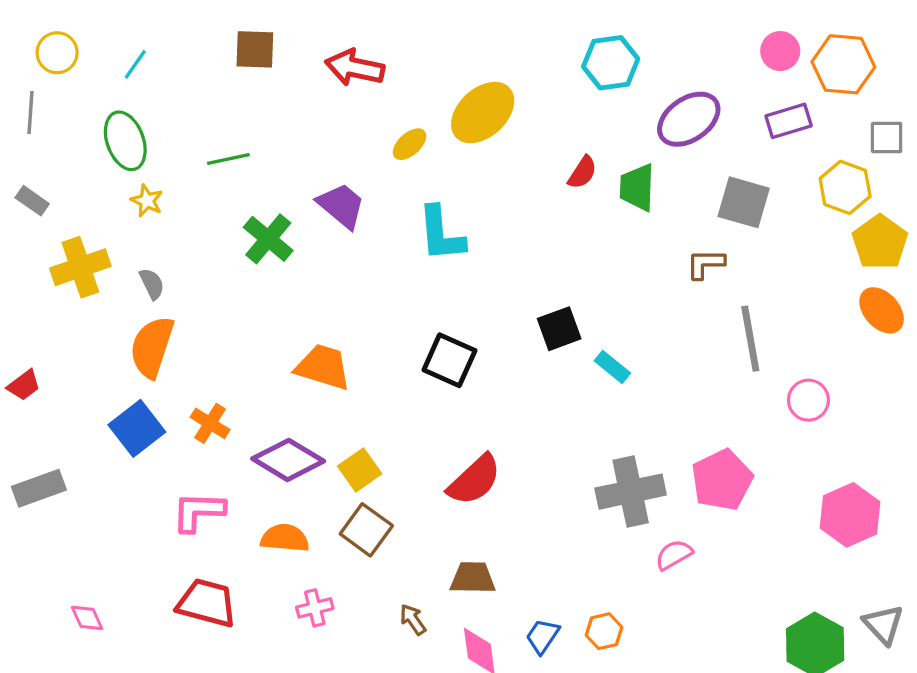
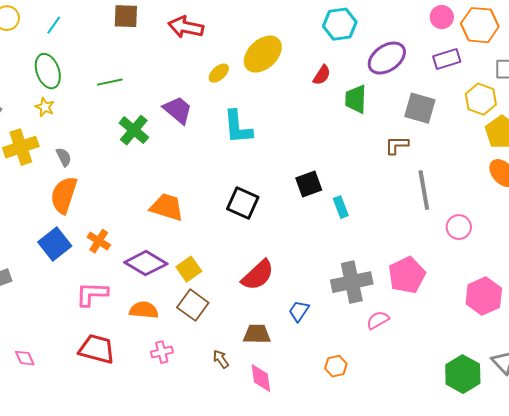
red semicircle: (582, 172) -> (322, 75), moved
yellow star: (147, 201) -> (45, 107), moved
cyan rectangle: (612, 367) -> (341, 207), turned 30
blue trapezoid: (542, 636) -> (299, 311), moved

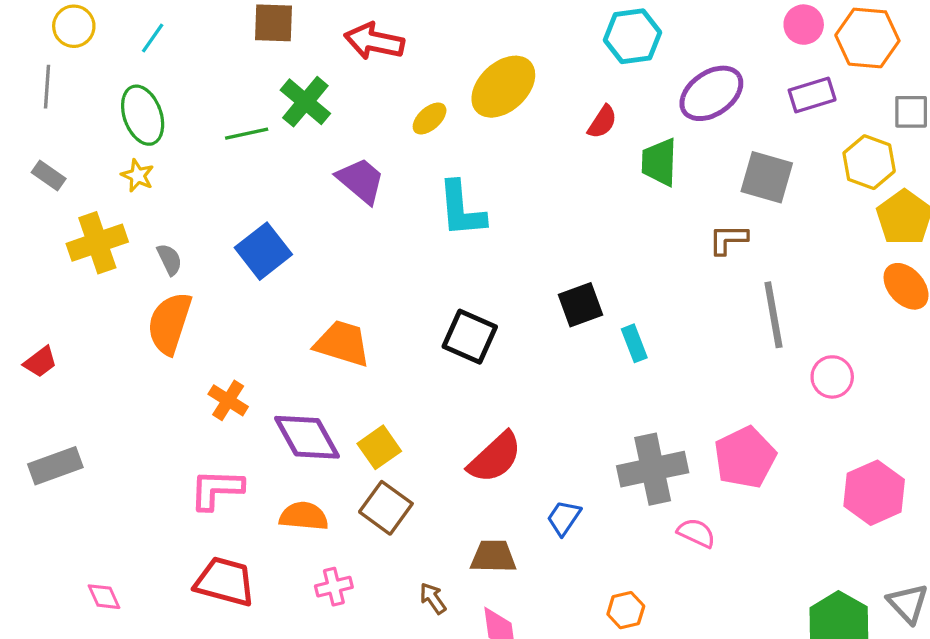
green cross: (134, 130) -> (305, 102), moved
blue square: (55, 244) -> (263, 251), moved
purple diamond: (146, 263) -> (307, 437), turned 30
pink semicircle: (378, 320) -> (696, 533), turned 55

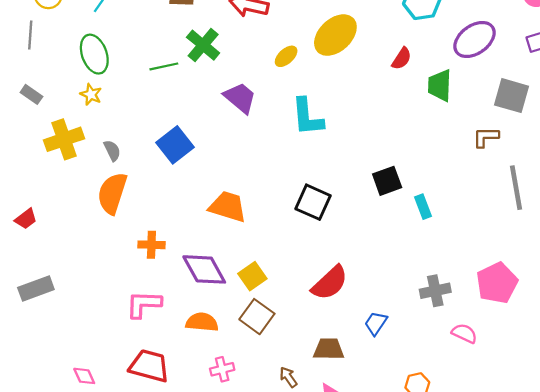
orange cross: (228, 400) -> (151, 245), turned -30
gray cross: (653, 469) -> (435, 291), size x0.7
pink diamond: (104, 597) -> (84, 376), moved

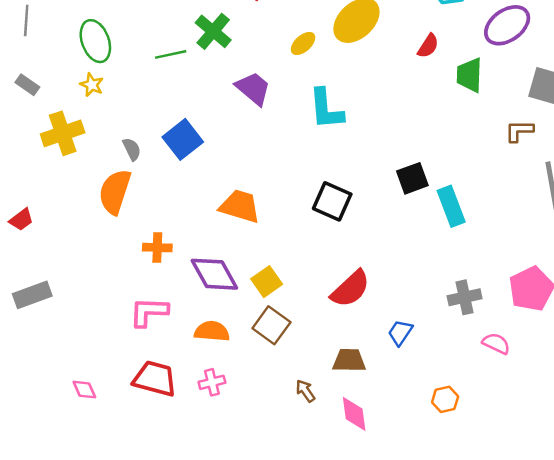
gray semicircle: (112, 151) -> (132, 149), moved
cyan rectangle: (423, 207) -> (451, 206), size x1.5
pink cross: (222, 369) -> (212, 382), moved

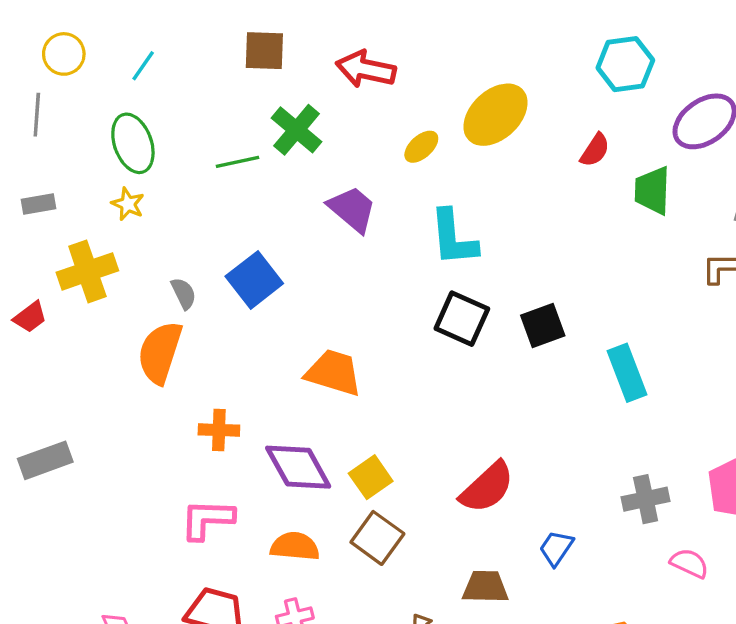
gray rectangle: (27, 85) -> (39, 204), turned -45
black square: (412, 178) -> (543, 325), moved
black square: (332, 201) -> (462, 319), moved
red trapezoid: (21, 220) -> (30, 317), moved
gray rectangle: (32, 295) -> (45, 460), moved

